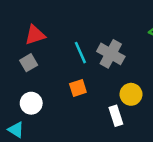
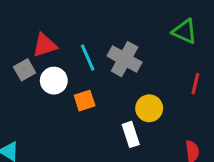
red triangle: (35, 35) -> (45, 45), moved
white circle: (31, 103) -> (54, 81), moved

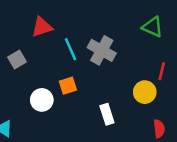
red triangle: (45, 45) -> (42, 27), moved
white circle: (54, 81) -> (42, 100), moved
yellow circle: (149, 108) -> (145, 92), moved

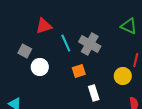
gray square: (17, 60) -> (25, 51), turned -32
orange square: (68, 86) -> (79, 71), moved
white circle: (42, 100) -> (40, 67), moved

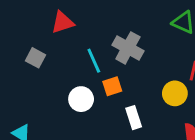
cyan line: (66, 43) -> (94, 61), moved
white circle: (40, 67) -> (81, 99), moved

